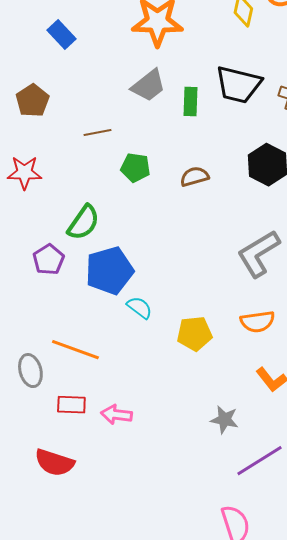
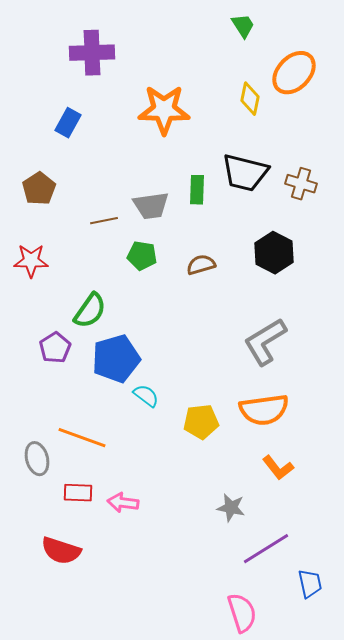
blue rectangle: (61, 35) -> (68, 123), turned 72
gray trapezoid: (148, 86) -> (151, 206), moved, turned 30
orange semicircle: (257, 322) -> (264, 410), size x1.4

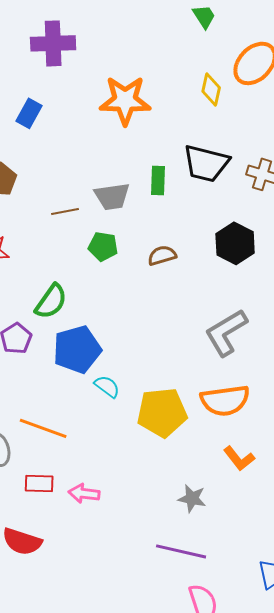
yellow pentagon: (201, 422) -> (162, 412), size x1.4
purple line: (266, 549) -> (181, 551), moved, turned 45

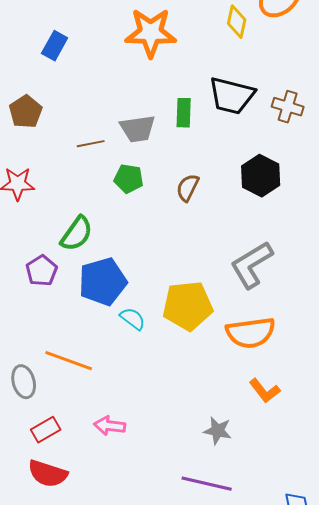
brown semicircle: (162, 255) -> (188, 188), turned -48
yellow pentagon: (162, 412) -> (188, 306), moved
red rectangle: (39, 483) -> (46, 430), moved, turned -32

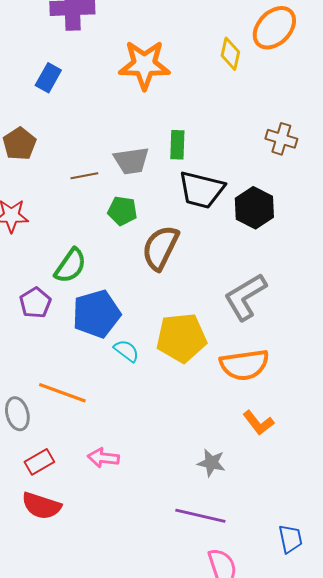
black trapezoid: (232, 96) -> (201, 190), moved
brown semicircle: (188, 188) -> (160, 248), moved, size x1.6

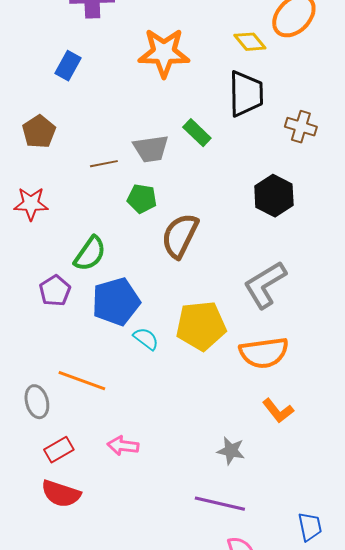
yellow diamond: (230, 54) -> (250, 42), turned -52
green rectangle: (177, 145) -> (197, 133), turned -48
black trapezoid: (201, 190) -> (246, 94), moved, turned -105

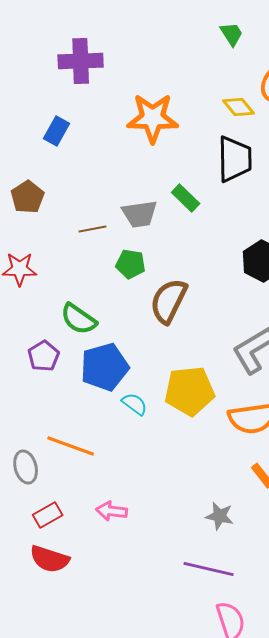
green semicircle: (90, 254) -> (79, 319), turned 90

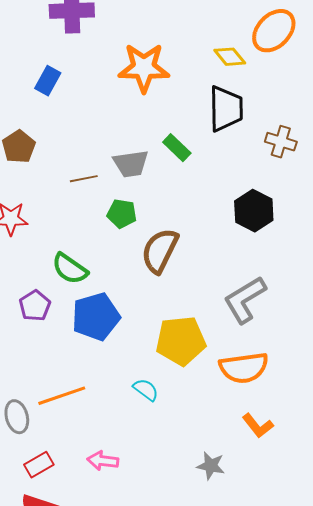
cyan semicircle: (135, 404) -> (146, 390), moved
orange line: (71, 446) -> (62, 396), turned -39

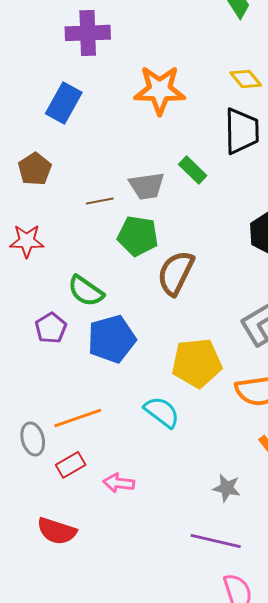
blue rectangle: (48, 81) -> (64, 103), size x1.4
green pentagon: (122, 214) -> (138, 236), size x1.4
cyan semicircle: (146, 390) -> (162, 412), size x1.4
red rectangle: (39, 465) -> (71, 465), moved

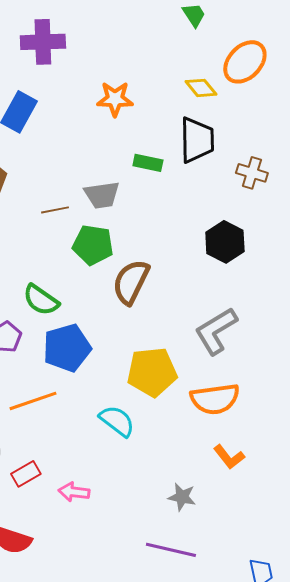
orange star: (160, 90) -> (115, 99), size x0.7
green rectangle: (193, 170) -> (148, 163), moved, turned -32
orange line: (78, 418) -> (33, 401), moved

